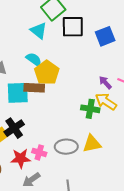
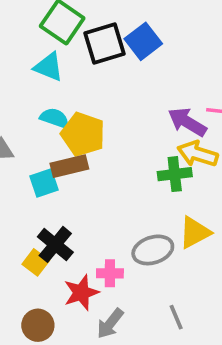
blue square: (105, 36) -> (143, 41), moved
purple arrow: (105, 83) -> (187, 122), size x1.5
cyan square: (18, 93) -> (44, 183), size x0.7

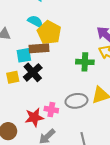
green cross: (175, 174) -> (85, 62), moved
black cross: (55, 244) -> (33, 72), moved
yellow square: (36, 262) -> (13, 77), moved, turned 32

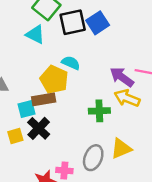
cyan semicircle: (35, 21) -> (71, 63), moved
gray ellipse: (76, 101) -> (93, 158), turned -55

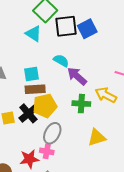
purple arrow: (122, 77) -> (77, 76), moved
yellow pentagon: (54, 80) -> (45, 106), moved, turned 30
cyan square: (27, 109) -> (31, 74), moved
gray ellipse: (93, 158) -> (52, 133), moved

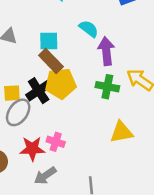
purple arrow: (77, 76) -> (106, 51), turned 35
brown rectangle: (35, 89) -> (51, 61), turned 42
gray ellipse: (52, 133) -> (18, 112), moved

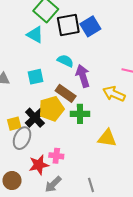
brown rectangle: (51, 61) -> (66, 93), moved
green cross: (107, 87) -> (80, 114), moved
yellow triangle: (121, 132) -> (107, 138), turned 30

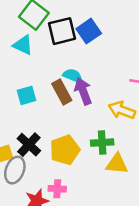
cyan semicircle: (65, 61) -> (73, 76), moved
brown rectangle: (66, 93) -> (62, 92), moved, turned 30
yellow pentagon: (51, 109) -> (65, 150), moved
green cross: (80, 114) -> (102, 143), moved

